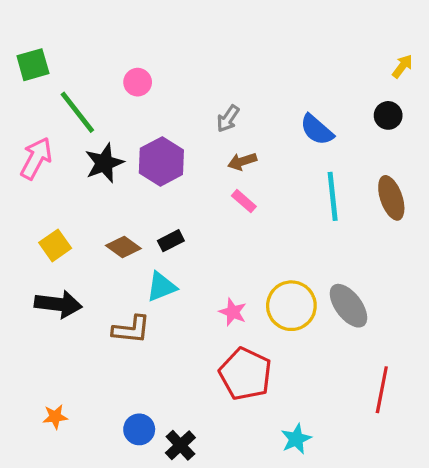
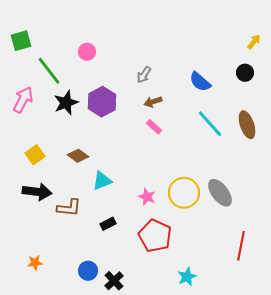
cyan line: (333, 196) -> (210, 124), turned -36
black rectangle: (171, 241) -> (108, 224), moved
brown L-shape: (131, 330) -> (69, 208), moved

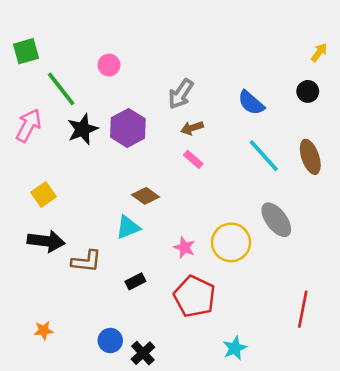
gray arrow: (144, 75) -> (181, 94), size x1.4
brown diamond: (78, 156) -> (145, 196), moved
gray ellipse: (220, 193) -> (276, 220), moved

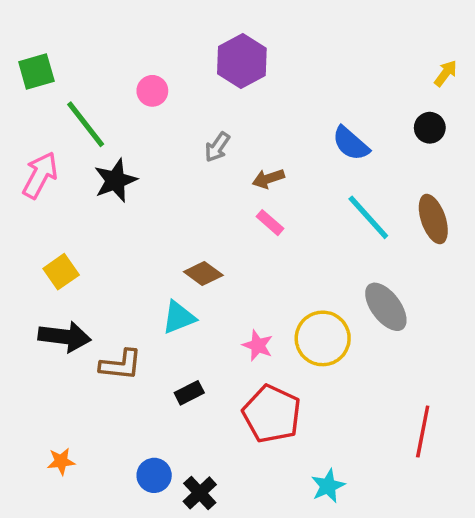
gray arrow: (181, 94) -> (217, 147), moved, size x0.7
purple hexagon: (128, 128) -> (242, 61), moved

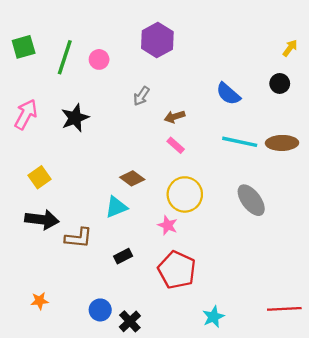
green line: (86, 124) -> (65, 57), moved, turned 56
cyan line: (368, 217) -> (240, 142), turned -36
brown ellipse: (433, 219) -> (282, 143), turned -72
yellow circle: (323, 338) -> (185, 194), moved
red line: (423, 431) -> (284, 309), moved, turned 76

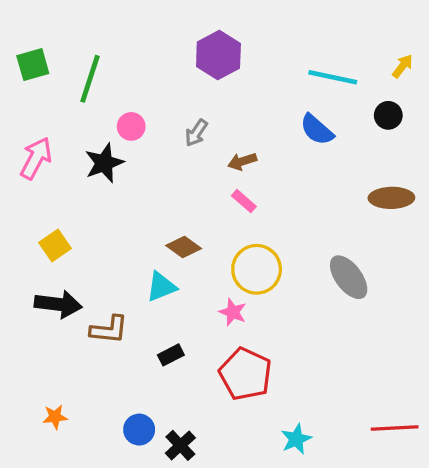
pink circle: (99, 59) -> (131, 126), moved
cyan line: (240, 142) -> (333, 77), moved

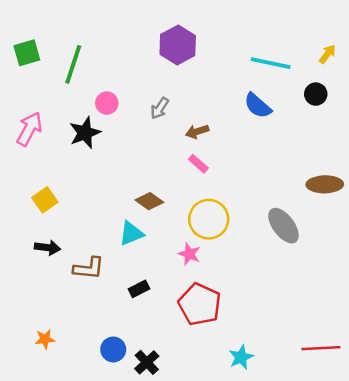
brown ellipse: (391, 198) -> (325, 184), moved
black arrow: (58, 304) -> (47, 248), size x0.7

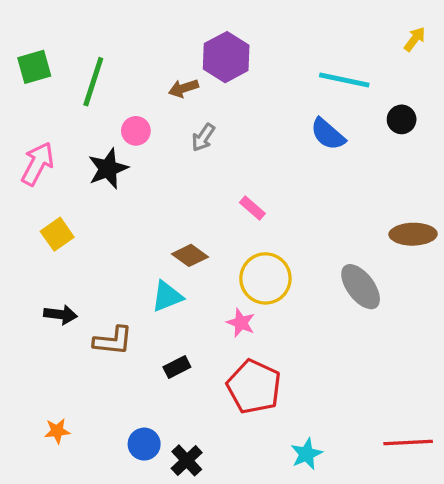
yellow arrow: (327, 54) -> (415, 39), moved
brown arrow: (197, 131) -> (183, 88), moved
yellow square: (45, 200) -> (57, 234), moved

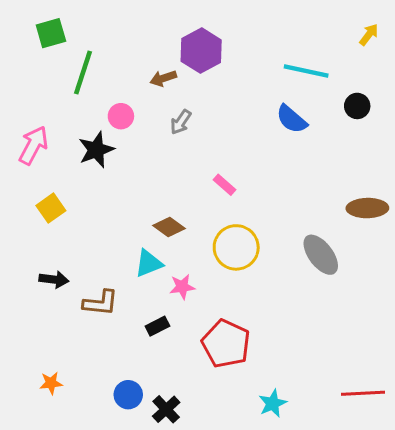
green square: (34, 67) -> (51, 33), moved
pink star: (241, 323) -> (182, 287), moved, turned -30

